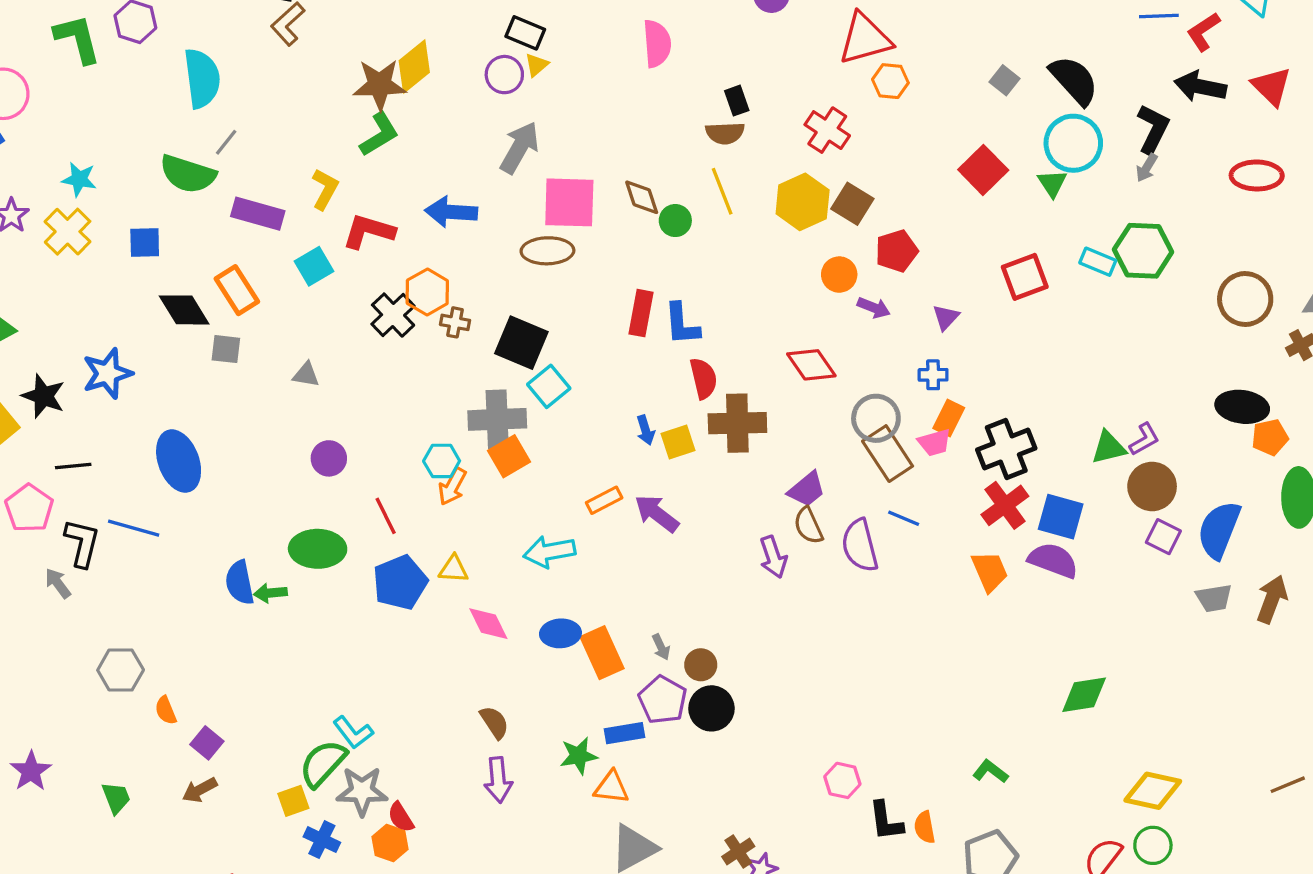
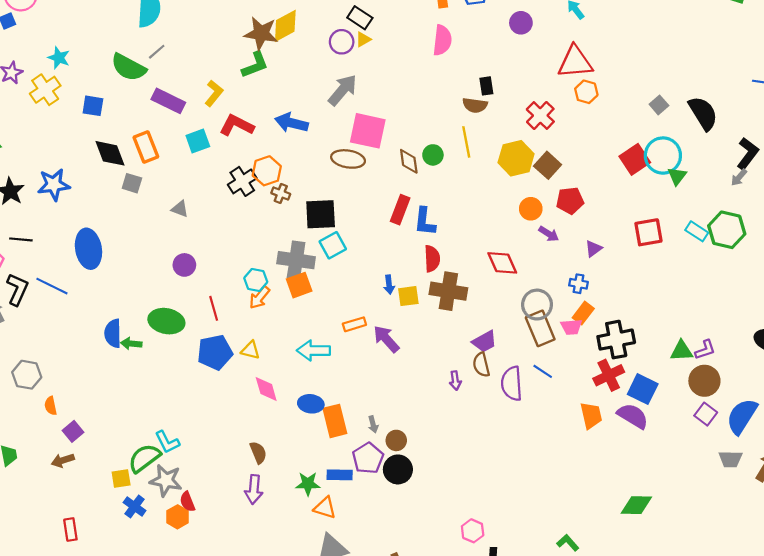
cyan circle: (1073, 143) -> (663, 156), moved
brown diamond: (642, 197) -> (409, 161), moved
black square: (521, 343) -> (321, 214), turned -36
purple arrow: (773, 557) -> (455, 381), size x0.7

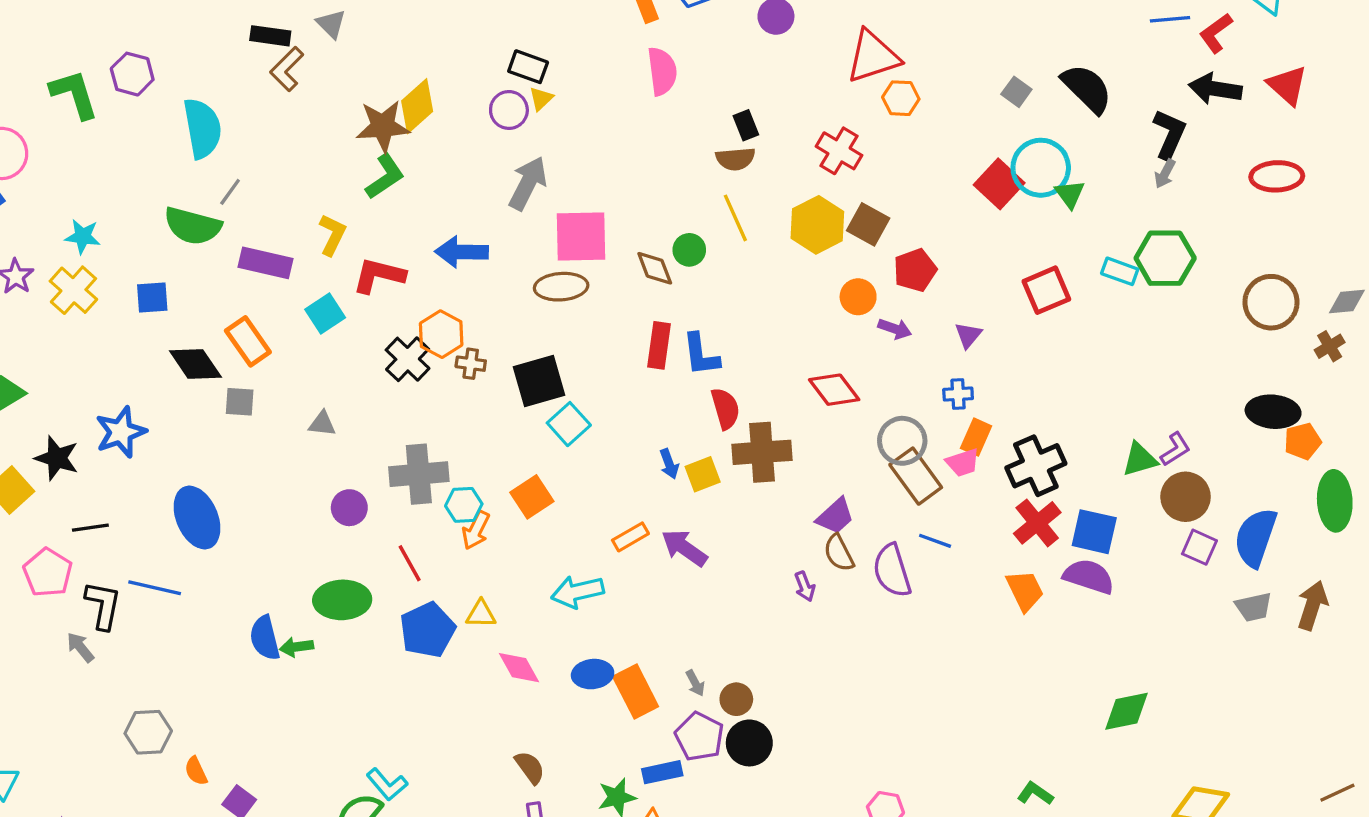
gray cross: (296, 260) -> (419, 474), moved

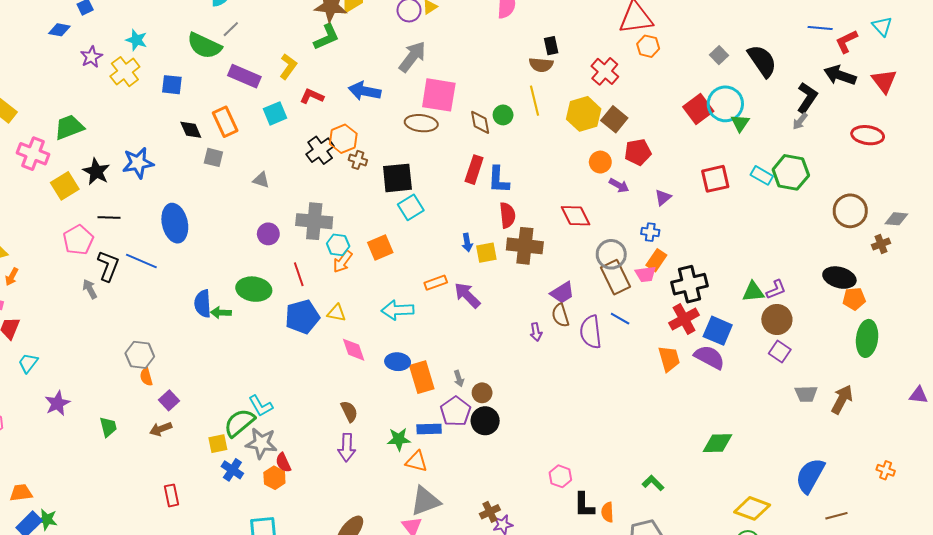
red L-shape: (379, 275) -> (312, 96), size x0.7
black diamond: (195, 364) -> (191, 130), size x0.7
blue semicircle: (1255, 537) -> (810, 476), moved
gray hexagon: (148, 732) -> (140, 355), moved

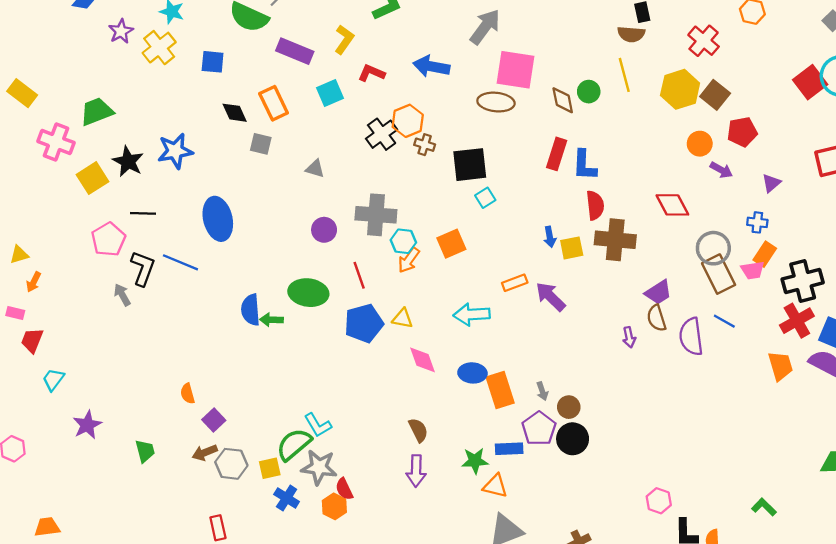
cyan square: (411, 207) -> (485, 198), size x0.7
gray hexagon: (140, 355) -> (231, 464), moved

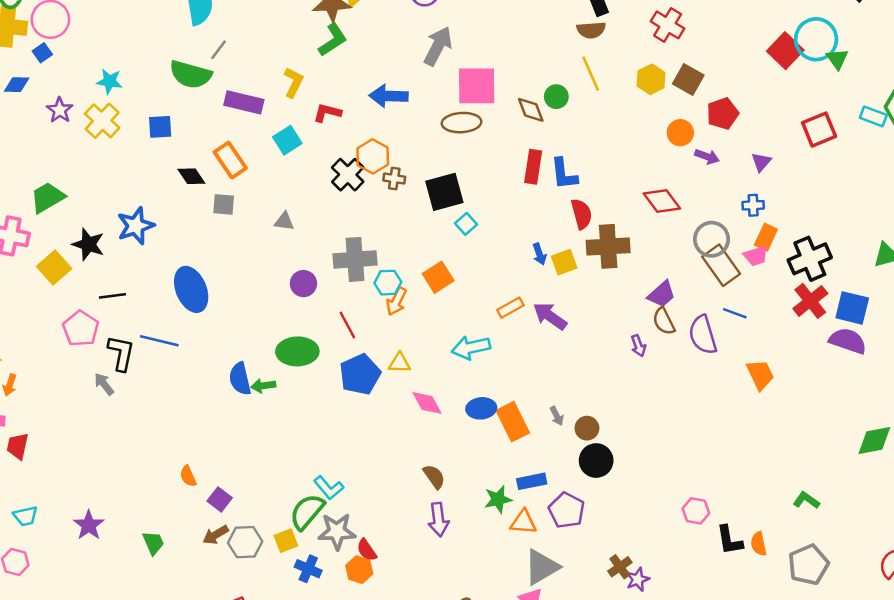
yellow hexagon: (680, 89) -> (651, 79), size x0.7
orange trapezoid: (781, 366) -> (760, 375), moved
cyan trapezoid: (53, 380) -> (25, 516), moved, turned -130
purple pentagon: (539, 429) -> (567, 510), moved

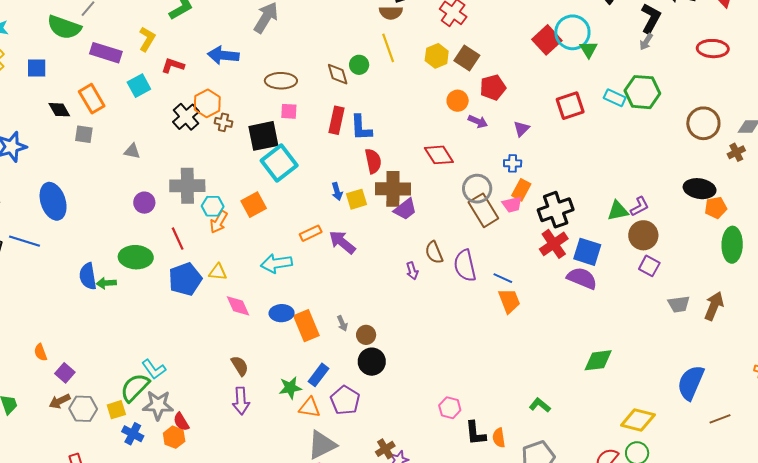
pink square: (477, 86) -> (289, 111), moved, size x0.5
cyan square: (466, 224) -> (279, 163), size x2.0
purple trapezoid: (662, 294) -> (405, 209), moved
blue line: (735, 313) -> (503, 278), moved
blue rectangle: (532, 481) -> (318, 375), turned -45

